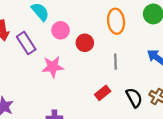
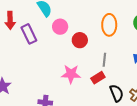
pink star: (53, 67) -> (71, 74), moved
red rectangle: (103, 93) -> (98, 78), moved

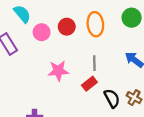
red circle: (80, 40) -> (67, 27), moved
pink star: (71, 74) -> (58, 71), moved

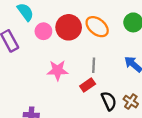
orange ellipse: (95, 24) -> (97, 27), turned -50
red circle: (67, 27) -> (69, 27), size x1.5

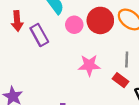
red rectangle: (88, 85) -> (121, 80), turned 72

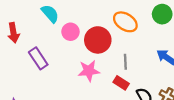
red circle: (100, 20) -> (98, 40), moved
purple rectangle: (39, 35) -> (38, 58), moved

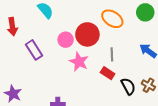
pink circle: (71, 32) -> (66, 40), moved
pink star: (89, 71) -> (79, 62), turned 30

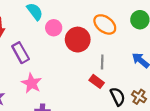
pink circle: (66, 40) -> (54, 28), moved
pink star: (79, 62) -> (32, 83), moved

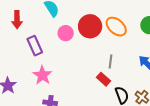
pink circle: (54, 28) -> (66, 33), moved
red circle: (78, 40) -> (90, 26), moved

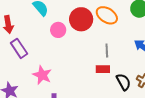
purple rectangle: (35, 46) -> (19, 48), moved
red rectangle: (104, 79) -> (103, 69), turned -32

